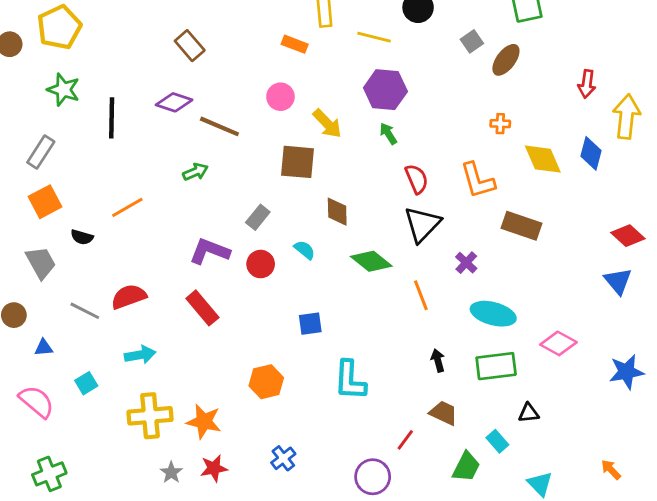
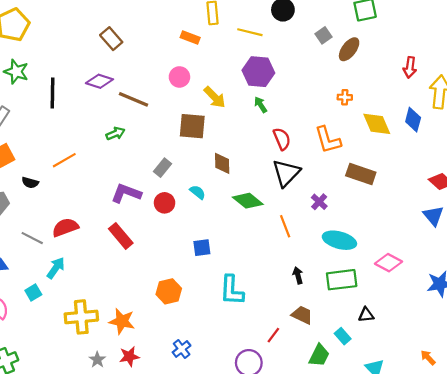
cyan arrow: (140, 355) -> (56, 268), moved, turned -45

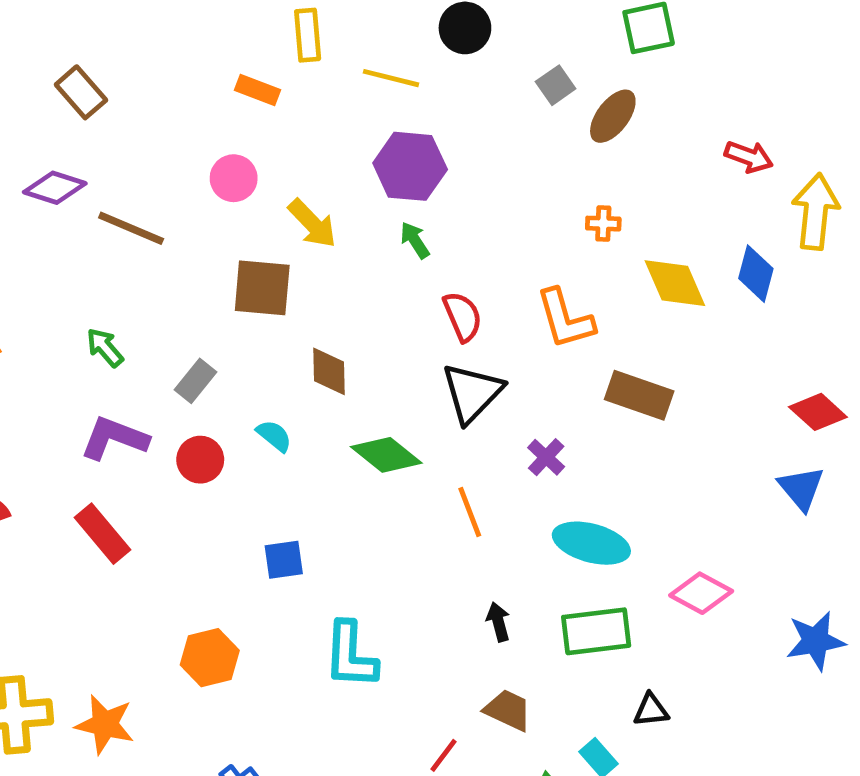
red arrow: (410, 67) -> (749, 157), turned -78
green arrow: (115, 134) -> (105, 348), moved, turned -108

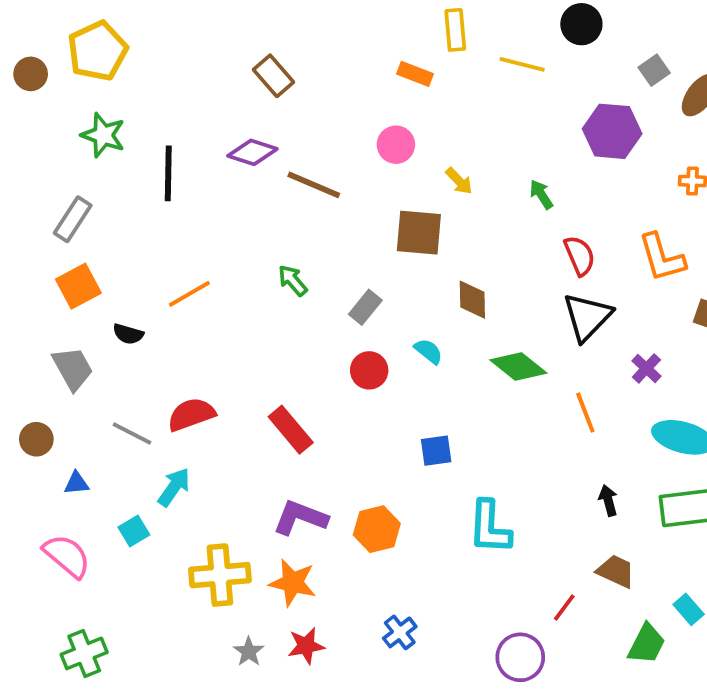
purple hexagon: (410, 166) -> (612, 131), moved
yellow arrow: (312, 224) -> (459, 181), size x0.7
purple L-shape: (114, 438) -> (300, 518), moved

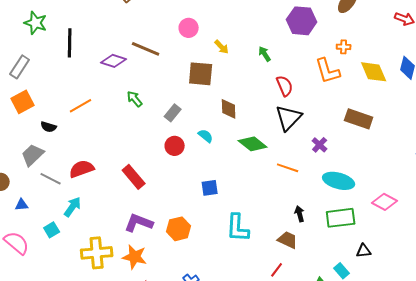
purple diamond: (252, 152) -> (114, 61), moved
orange L-shape: (662, 258) -> (328, 71), moved
gray trapezoid: (73, 368) -> (33, 155), moved, turned -105
orange line: (585, 412) -> (288, 168), turned -50
brown trapezoid: (616, 571) -> (288, 240), moved

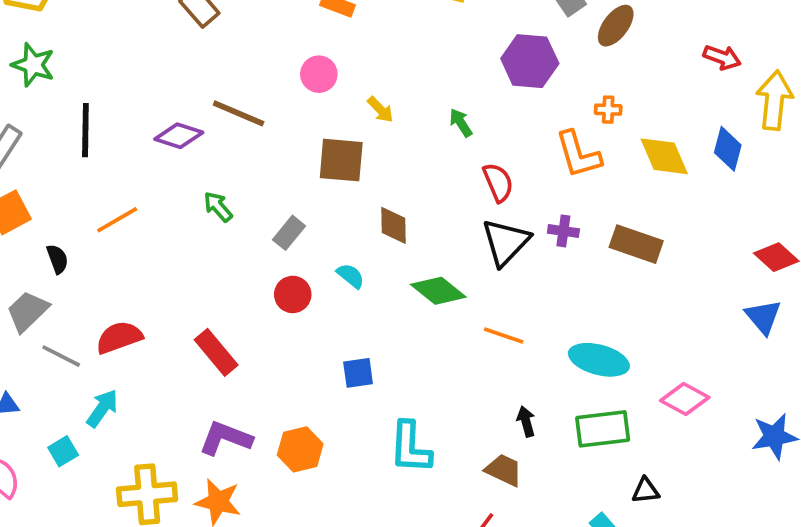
black line: (70, 43) -> (85, 130), moved
black semicircle: (49, 127) -> (57, 259), turned -126
purple cross: (320, 145) -> (563, 231), moved, turned -35

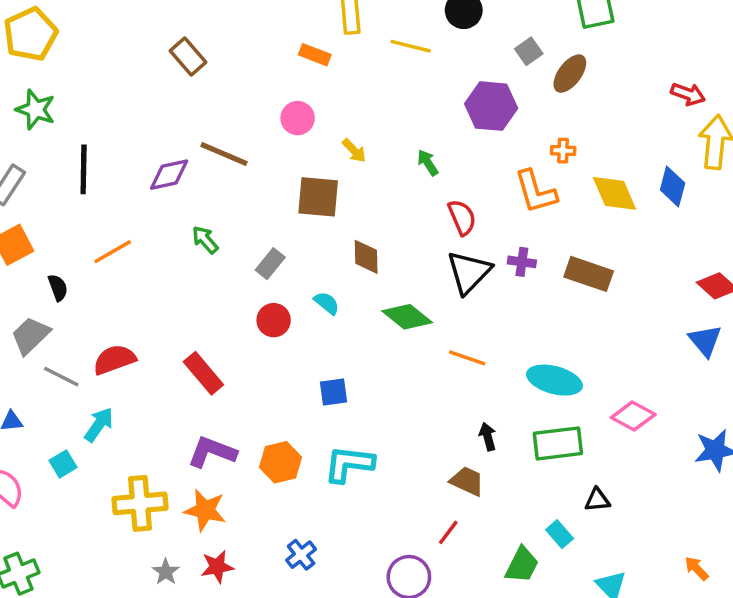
red arrow: (722, 57) -> (688, 94), moved
purple diamond: (179, 136) -> (169, 175), turned -30
cyan L-shape: (410, 448) -> (349, 464), moved, turned 94

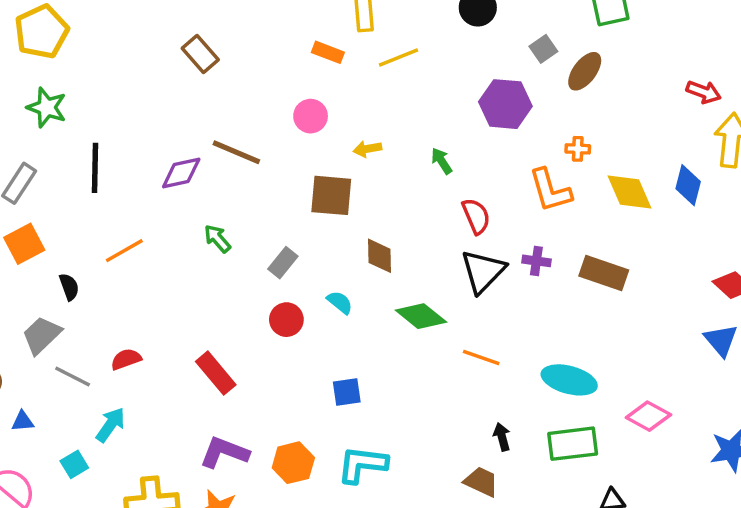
yellow line: (411, 46) -> (398, 57), moved, turned -36
yellow arrow: (354, 151) -> (367, 149), turned 124
red semicircle: (114, 360) -> (126, 359), size x0.7

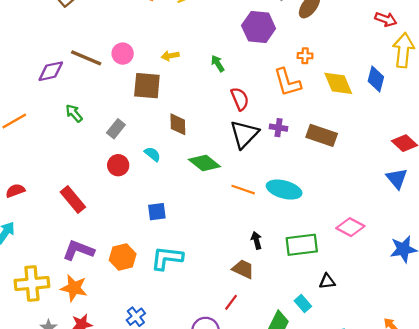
pink circle: (311, 116) -> (123, 54), moved
cyan ellipse: (569, 380) -> (284, 190), moved

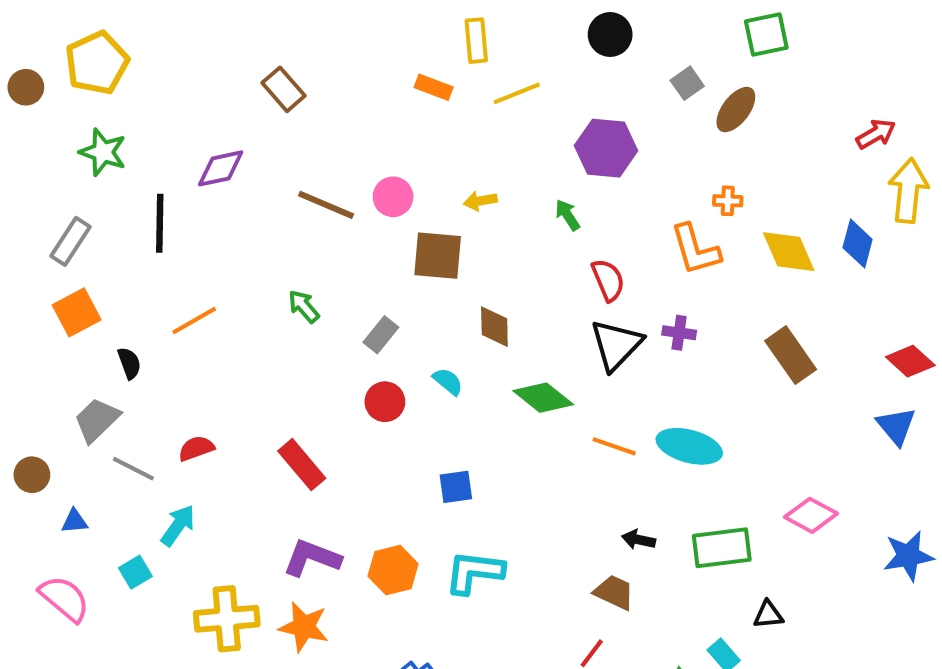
red arrow: (386, 19) -> (876, 134), turned -50
purple hexagon: (259, 27) -> (606, 148), moved
purple diamond: (51, 71) -> (221, 168), moved
brown rectangle: (322, 135) -> (791, 355), moved, turned 36
black arrow: (256, 240) -> (639, 540), turned -63

